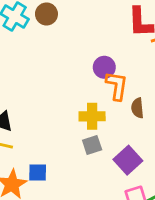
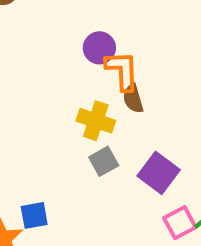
brown semicircle: (137, 108) -> (133, 99), moved
yellow cross: (92, 116) -> (96, 121), turned 30

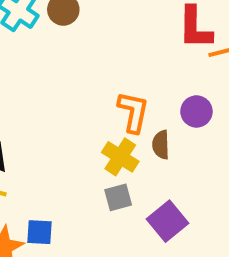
purple circle: (99, 48) -> (196, 111), moved
orange L-shape: (122, 71) -> (133, 112), moved

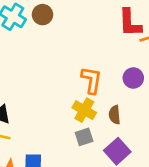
brown semicircle: (161, 145) -> (115, 115), moved

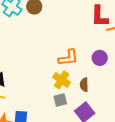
orange L-shape: (92, 80) -> (68, 58), turned 70

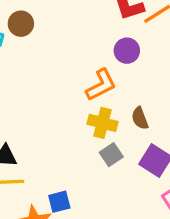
purple circle: (100, 58) -> (127, 51), moved

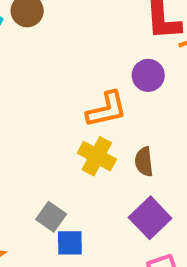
gray square: (111, 155) -> (51, 217), moved, turned -35
blue square: (59, 202) -> (70, 243), moved

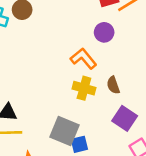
orange L-shape: (107, 109) -> (83, 59), turned -104
gray square: (51, 217) -> (65, 131), size x1.6

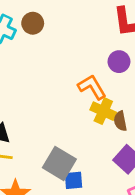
yellow cross: (84, 88) -> (103, 111), moved

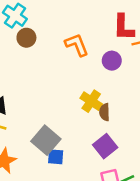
brown circle: (33, 23) -> (26, 38), moved
orange L-shape: (92, 87) -> (77, 45), moved

